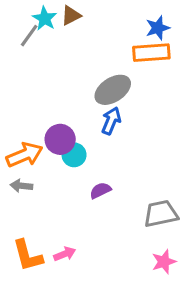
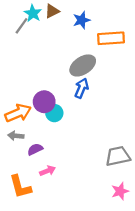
blue star: (158, 28) -> (82, 20), moved
purple semicircle: (100, 190) -> (35, 149), moved
pink arrow: (65, 254) -> (48, 171), moved

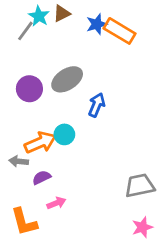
orange rectangle: (111, 38) -> (120, 31), moved, turned 35
gray ellipse: (83, 65) -> (67, 79), moved
purple circle: (44, 102) -> (29, 89), moved
orange arrow: (18, 113) -> (40, 143), moved

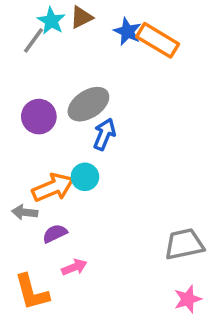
blue star: (97, 24) -> (127, 31), turned -30
blue arrow: (97, 105) -> (104, 134), moved

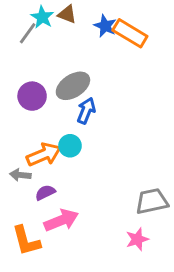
brown triangle: (81, 17) -> (67, 14), turned 48
pink arrow: (74, 267) -> (61, 220), size x1.6
pink star: (188, 299) -> (137, 239), moved

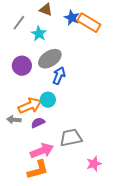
cyan star: (42, 17) -> (39, 34), moved
purple semicircle: (45, 193) -> (38, 123), moved
gray trapezoid: (152, 201) -> (71, 138), moved
orange L-shape: (26, 241) -> (38, 170), moved, turned -90

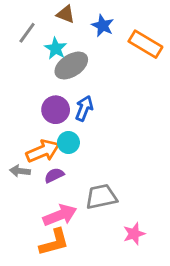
orange rectangle: (89, 23) -> (145, 44), moved
gray ellipse: (50, 59) -> (71, 66), moved
purple circle: (22, 66) -> (56, 110), moved

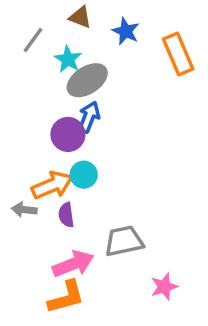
orange rectangle: (145, 44) -> (178, 54), turned 36
blue arrow: (84, 108) -> (89, 117), moved
purple semicircle: (54, 175) -> (66, 215), turned -72

